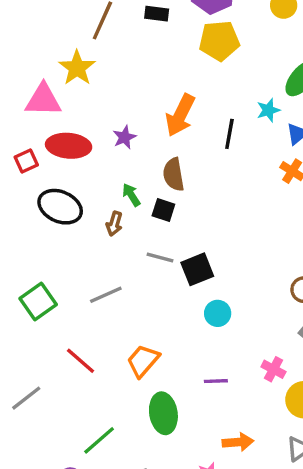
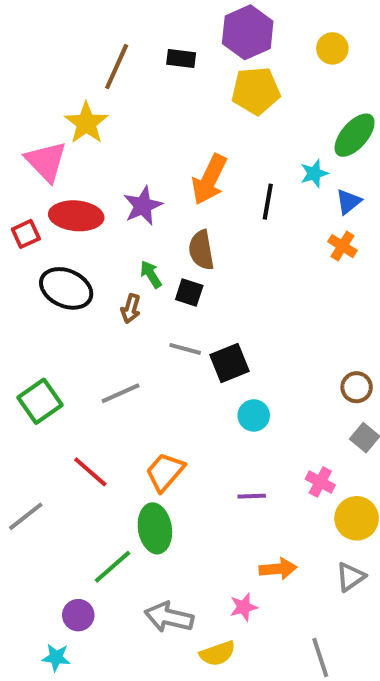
pink triangle: (43, 100) -> (46, 161), turned 45
purple star: (124, 137) -> (143, 206), size x1.4
green ellipse: (163, 413) -> (155, 528), moved

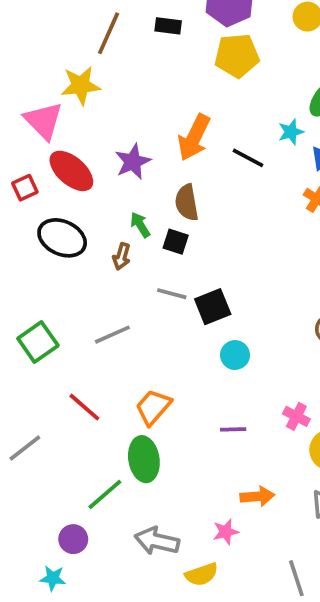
yellow star: (86, 123) -> (81, 85), turned 30
black line: (268, 202) -> (248, 158), turned -72
red ellipse: (76, 216) -> (71, 171), turned 36

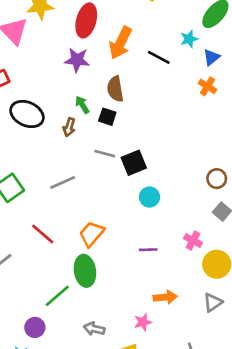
purple star: (133, 162) -> (77, 60), turned 30
red ellipse: (71, 171) -> (86, 20), moved, turned 64
gray arrow: (157, 541) -> (94, 329), size x0.7

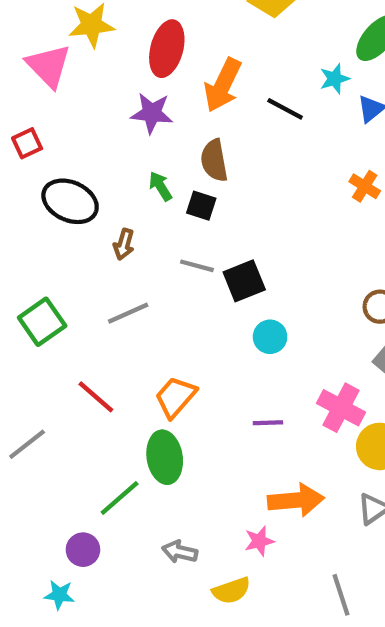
orange cross: (207, 86) -> (365, 186), moved
brown arrow: (69, 127) -> (124, 244), moved
pink cross: (193, 240) -> (341, 408), size x1.5
orange arrow: (165, 297) -> (296, 500), size x1.4

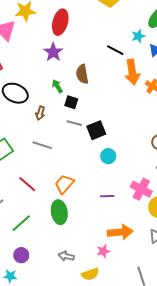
orange arrow: (223, 85) -> (132, 72), moved, turned -35
purple star: (152, 113) -> (53, 52), turned 30
black square: (201, 206) -> (71, 102), moved
gray line: (128, 313) -> (42, 145), turned 42
green line: (120, 498) -> (21, 223), moved

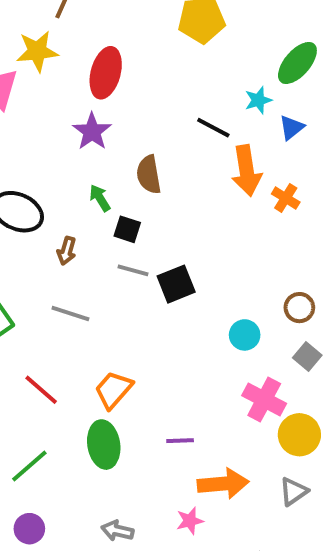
cyan circle: (108, 156) -> (245, 335), moved
purple line: (107, 196) -> (180, 441), moved

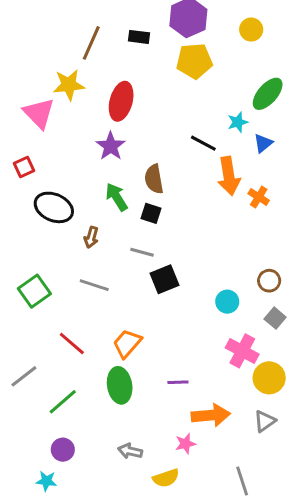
green arrow: (100, 198) -> (117, 197), size x1.4
black square: (127, 229) -> (151, 213), moved
black square: (176, 284) -> (164, 279), moved

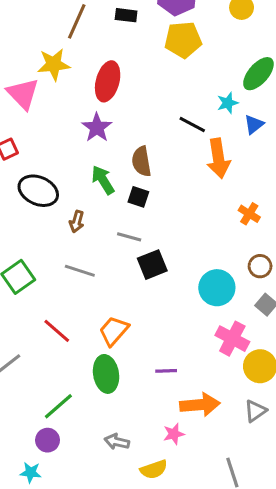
orange cross: (259, 197) -> (249, 214), moved
cyan circle: (227, 302) -> (217, 288), size x1.5
green line: (63, 402) -> (58, 406), moved

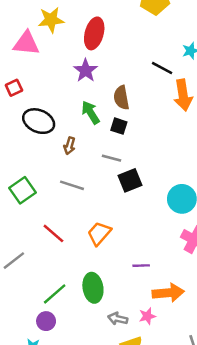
pink triangle: (23, 94) -> (26, 43), turned -40
green ellipse: (106, 374) -> (93, 288), moved
gray arrow: (117, 442) -> (118, 319), moved

